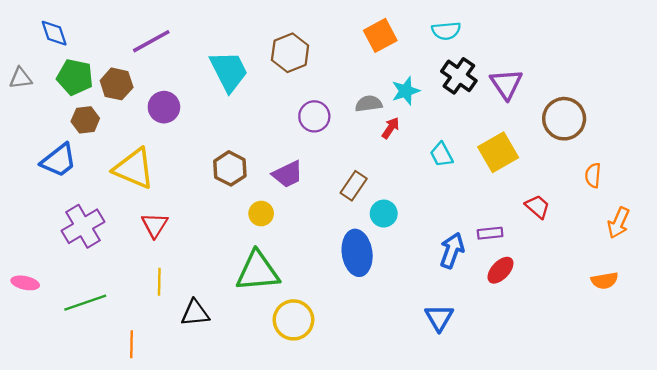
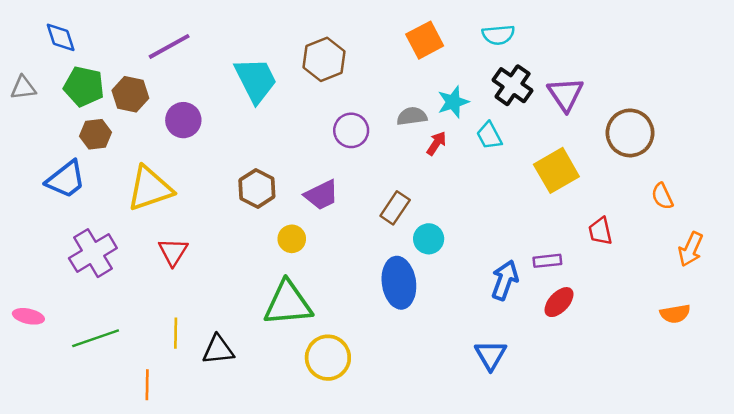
cyan trapezoid: (442, 155) -> (489, 136), moved
yellow triangle: (134, 168) -> (150, 188), turned -42
orange semicircle: (593, 175) -> (662, 196), turned -30
red trapezoid: (538, 207) -> (600, 231), turned -144
yellow line: (159, 282) -> (176, 333), moved

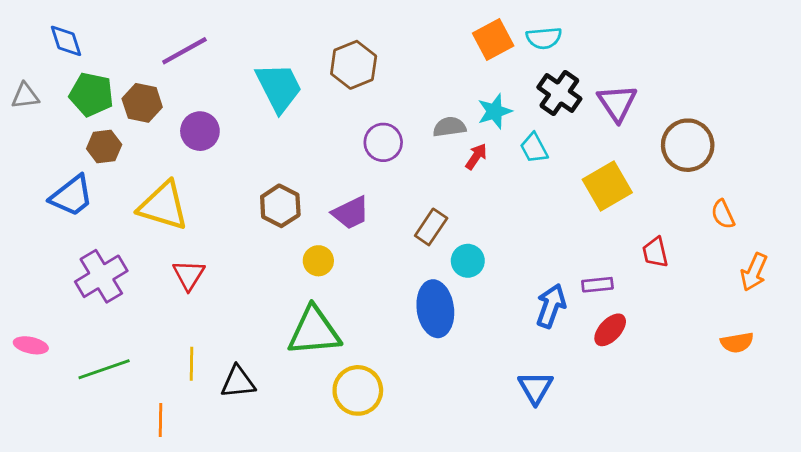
orange square: (425, 40) -> (493, 39), moved
yellow triangle: (150, 188) -> (163, 206), turned 36

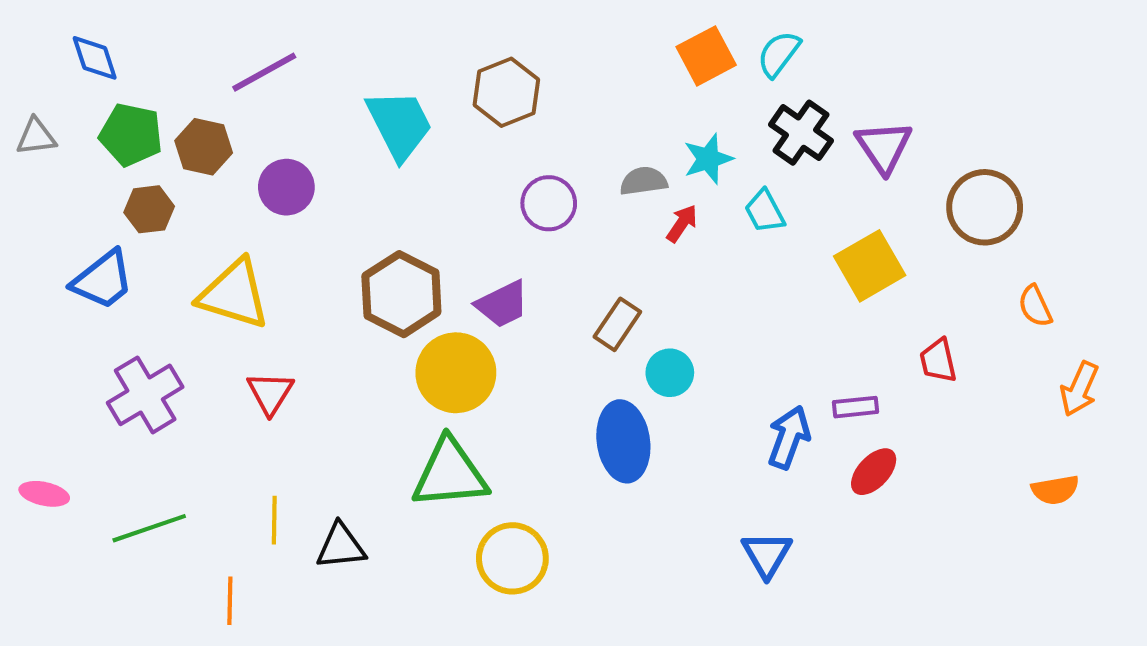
cyan semicircle: (544, 38) -> (779, 54), turned 132
brown hexagon: (280, 206) -> (401, 294), size x1.4
yellow circle: (318, 261) -> (456, 373), size x1.8

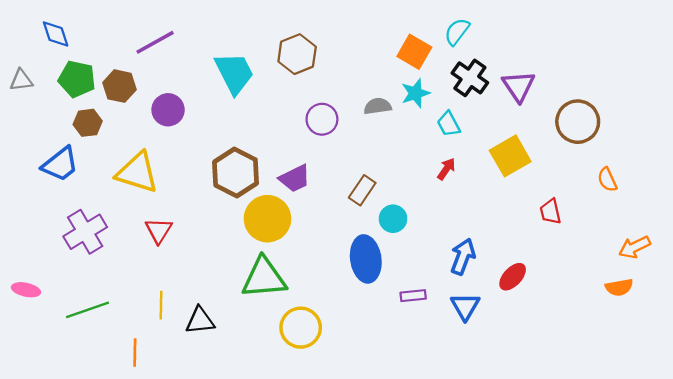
orange square: (706, 56) -> (414, 52), moved, turned -32
red arrow: (682, 223) -> (446, 169), moved
orange arrow: (1079, 389) -> (635, 247), moved, turned 40
purple rectangle: (855, 407) -> (413, 296), moved
blue triangle: (767, 554) -> (465, 306), moved

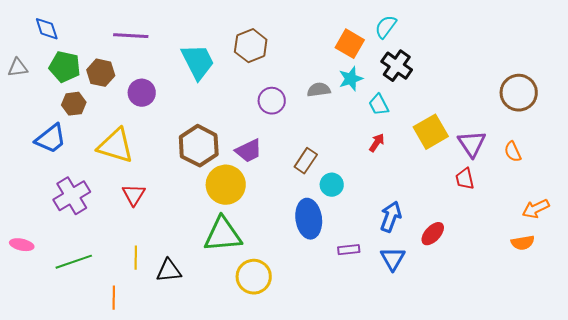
purple line: (155, 42) -> (131, 36), turned 32
purple triangle: (519, 86) -> (472, 144), moved
brown circle: (578, 122) -> (519, 93), moved

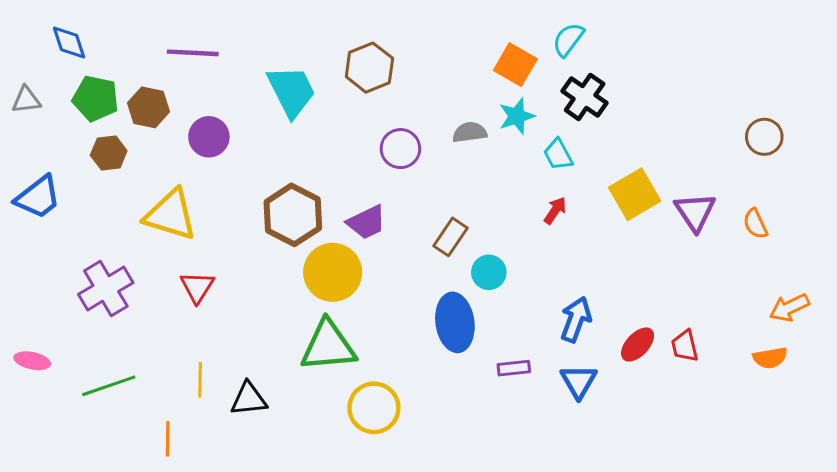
brown circle: (519, 93) -> (764, 137), size x0.7
blue trapezoid: (51, 139) -> (38, 197), moved
red trapezoid: (465, 179) -> (685, 346), moved

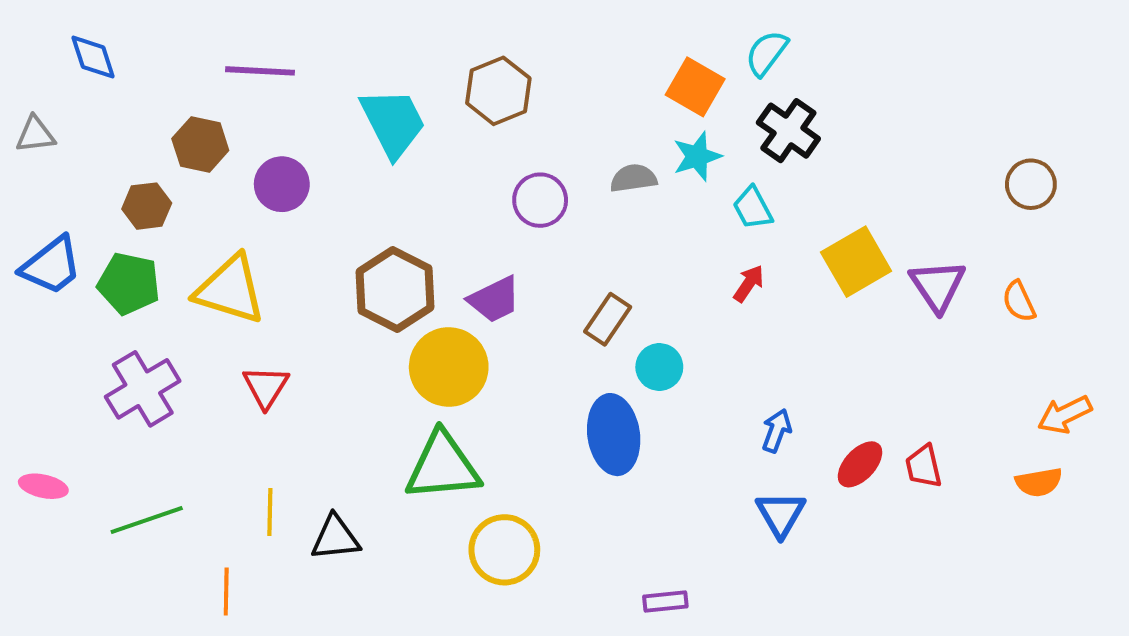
green pentagon: (95, 99) -> (129, 284), moved
blue arrow: (576, 319) -> (777, 431), size x0.7
purple rectangle: (514, 368) -> (665, 601), moved

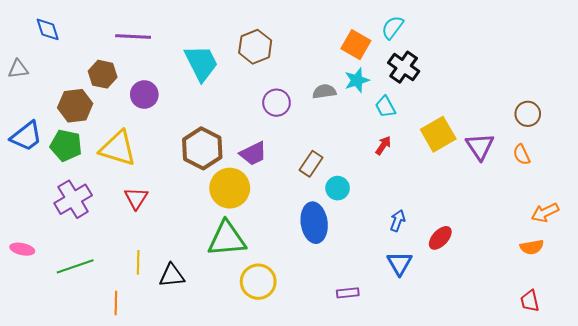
brown circle: (1031, 184) -> (528, 114), moved
brown hexagon: (147, 206) -> (75, 106), size x1.4
red trapezoid: (924, 466) -> (530, 301), moved
purple rectangle: (665, 601) -> (348, 293), moved

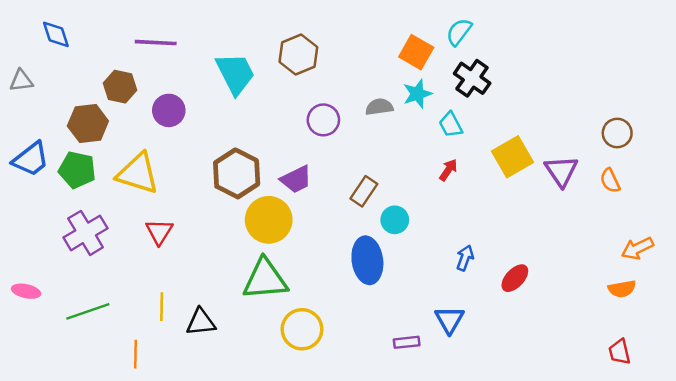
blue triangle: (400, 263) -> (449, 320), moved

